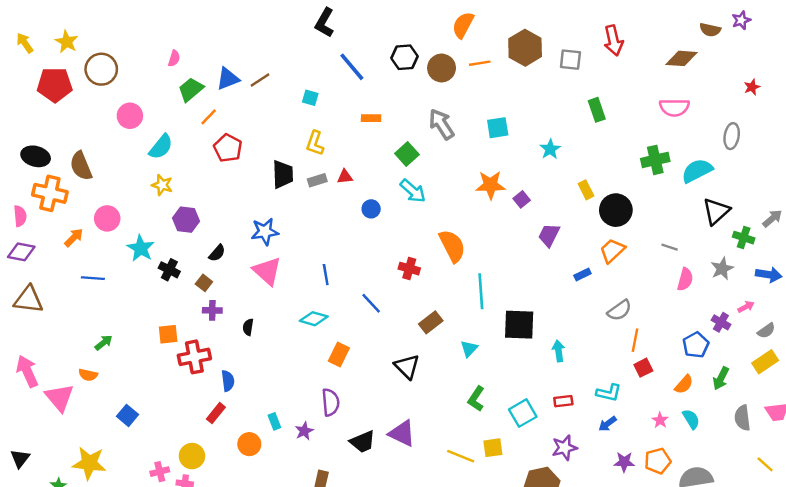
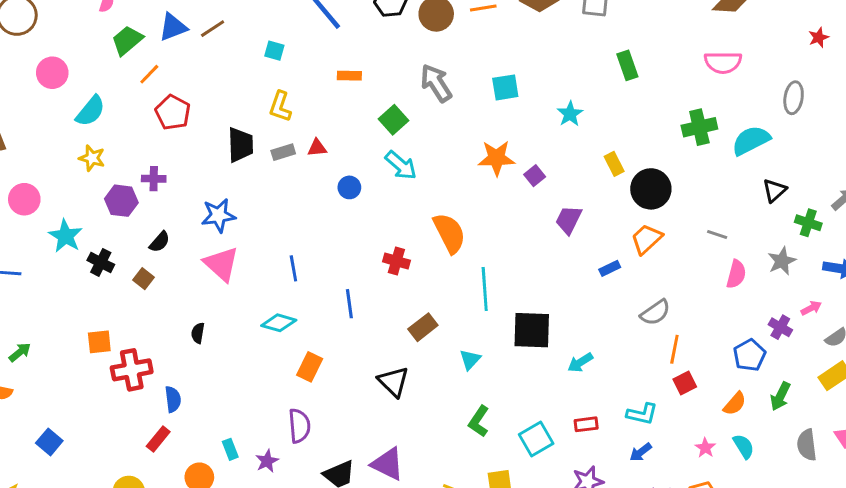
black triangle: (716, 211) -> (774, 190), size x0.7
blue line: (371, 303) -> (349, 304), turned 35
purple cross: (212, 310) -> (154, 179), moved
cyan arrow: (559, 351) -> (580, 362), turned -114

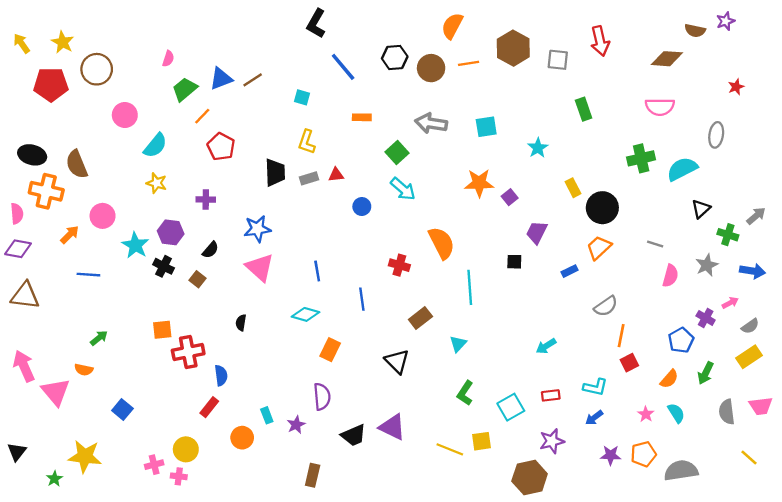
gray arrow: (436, 83) -> (431, 123), turned -48
purple hexagon: (121, 201) -> (171, 232), moved
black square: (532, 330) -> (514, 262), moved, size x0.5

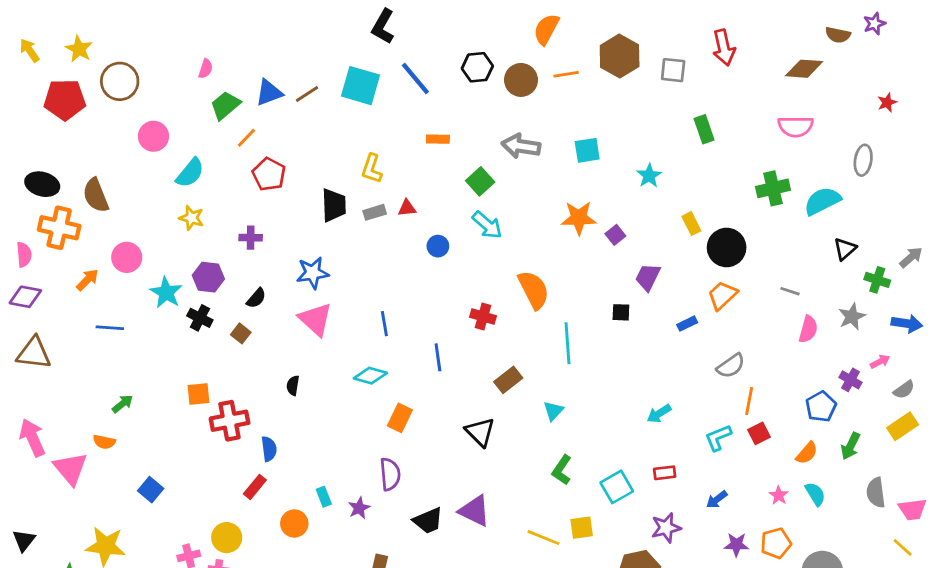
cyan square: (302, 97) -> (360, 86), moved, size x2.0
cyan L-shape: (595, 387) -> (718, 438), moved, turned 145
pink trapezoid: (761, 406) -> (912, 509), moved

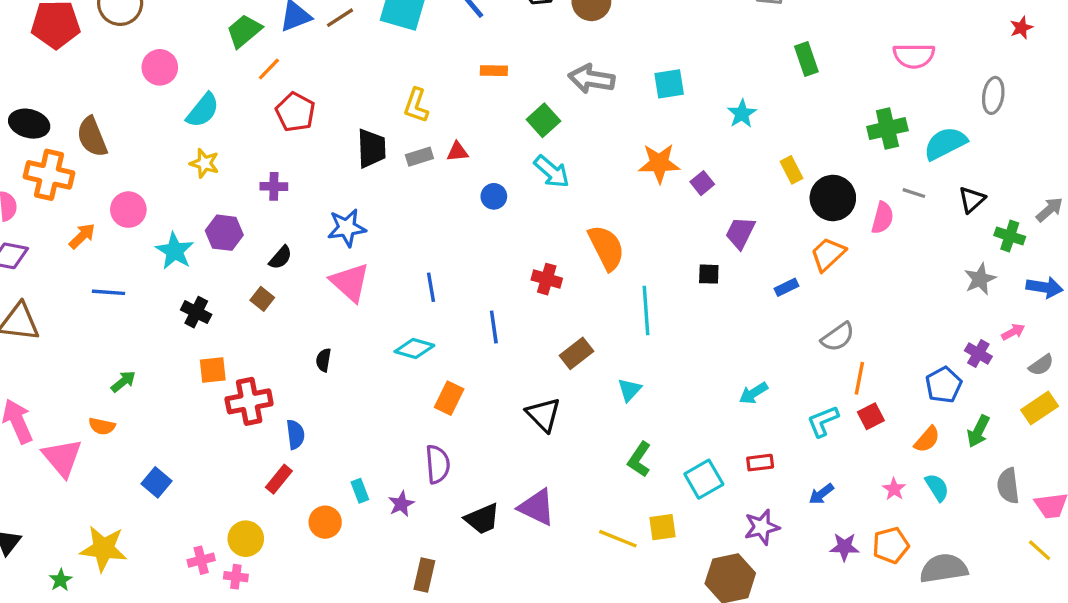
gray line: (790, 291) -> (914, 193), moved
black cross: (200, 318) -> (196, 312), moved
pink semicircle: (808, 329) -> (882, 218), moved

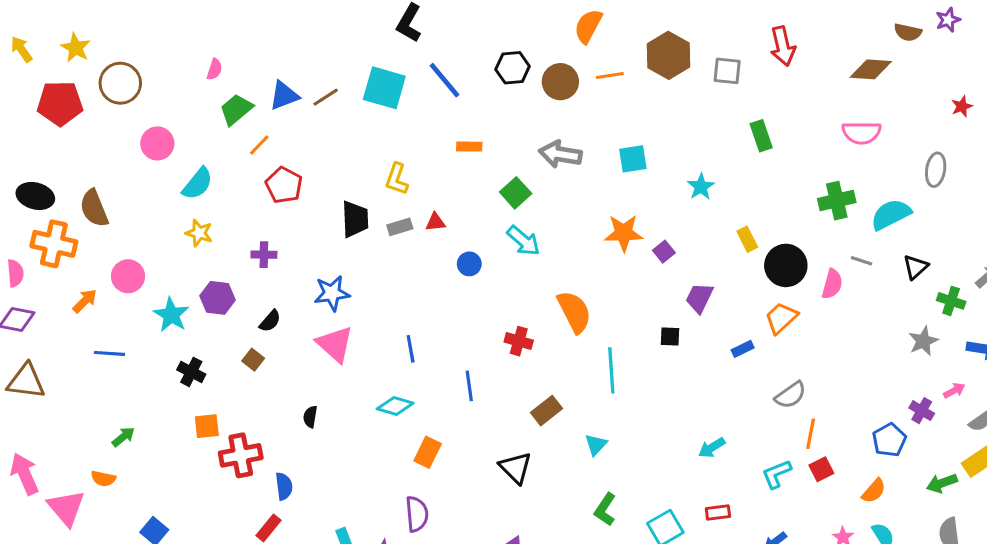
green arrow: (978, 431) -> (942, 483), moved, turned 44

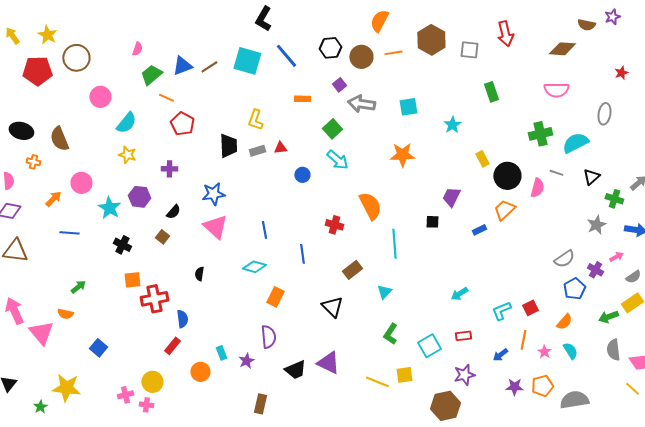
orange line: (259, 145) -> (166, 98), turned 70
orange cross: (54, 244) -> (33, 162), size x0.5
purple square: (664, 252) -> (339, 85), moved
gray semicircle: (790, 395) -> (564, 259), moved
orange line: (811, 434) -> (523, 340), moved

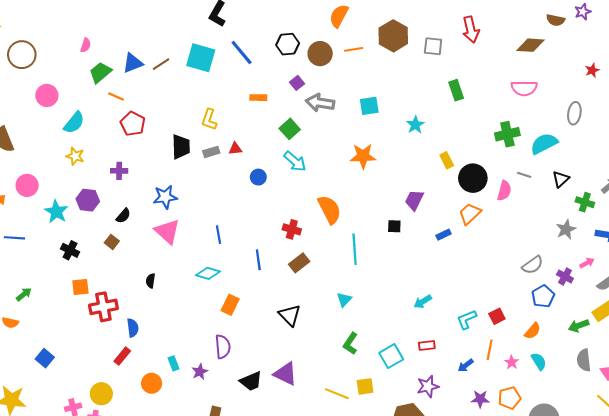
brown rectangle: (352, 270) -> (299, 263), moved

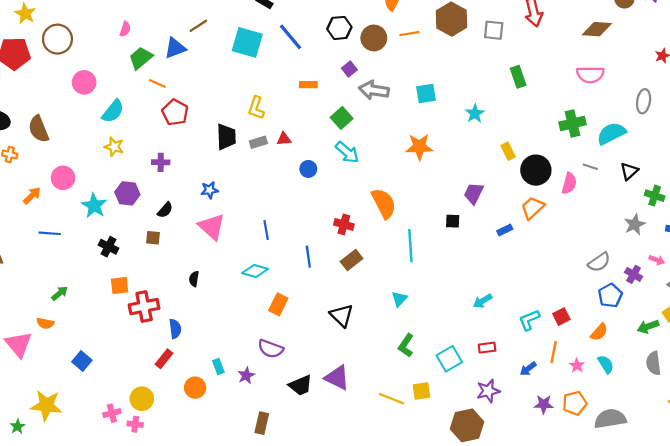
brown line: (161, 64) -> (198, 26), moved
blue star: (165, 197) -> (210, 190), size x0.7
brown square: (112, 242) -> (153, 238), turned -32
pink arrow: (587, 263) -> (657, 260), turned 48
purple semicircle: (223, 347) -> (271, 349), turned 115

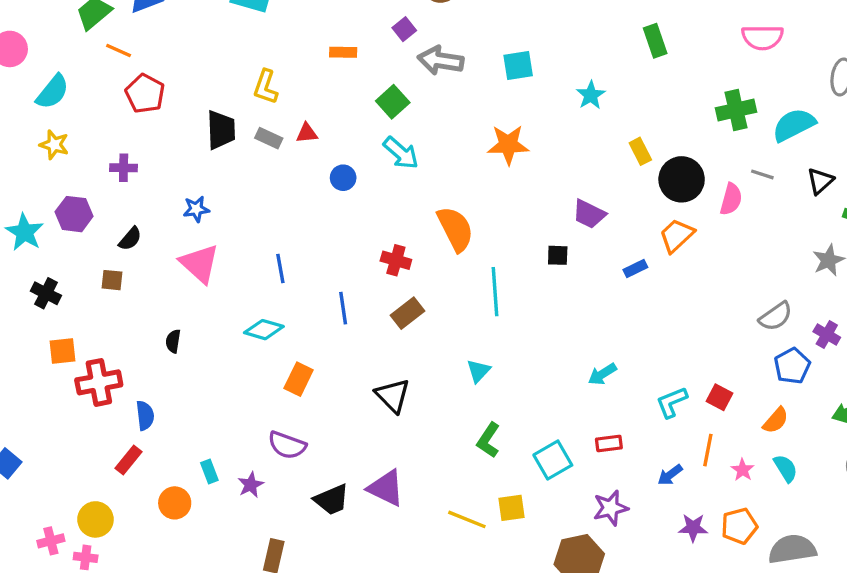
gray rectangle: (258, 142) -> (269, 138), turned 42
purple trapezoid: (474, 193) -> (589, 214), turned -90
red square: (561, 317) -> (720, 397), turned -35

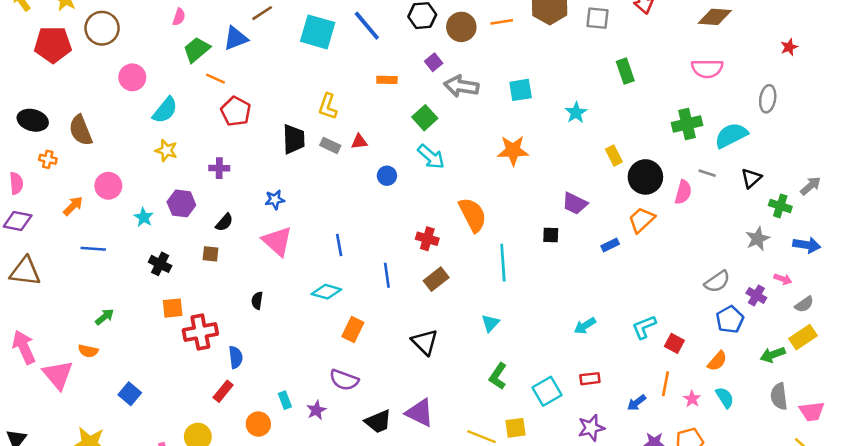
cyan star: (24, 232) -> (144, 217), size x0.7
cyan L-shape: (672, 402) -> (644, 327), moved

